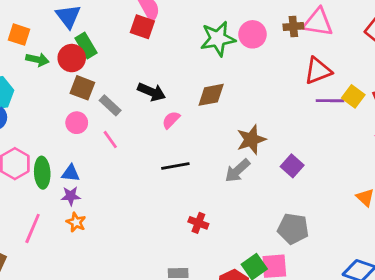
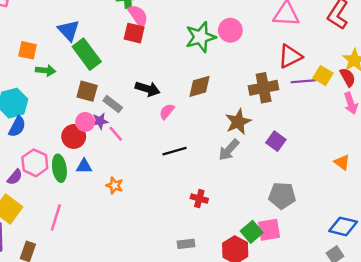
brown cross: (293, 26) -> (264, 88), moved, size x1.6
green rectangle: (86, 46) -> (87, 54), size x1.4
red circle: (72, 58) -> (74, 136), moved
purple star: (71, 196) -> (100, 121), moved
orange star: (76, 222) -> (115, 186), moved

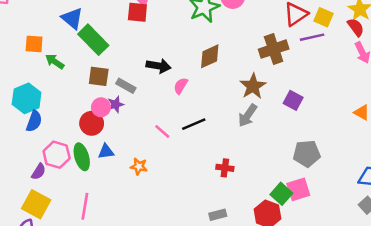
green arrow: (46, 70) -> (55, 62), turned -144
yellow square: (323, 76) -> (323, 17), moved
pink line: (116, 134) -> (162, 131), moved

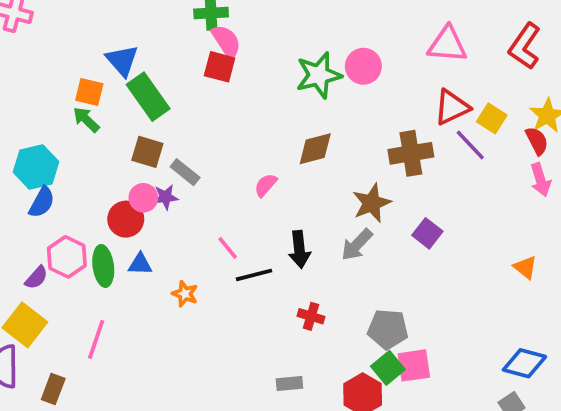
purple line: (312, 37) -> (470, 145), turned 50
orange square: (34, 44) -> (89, 92), moved
black arrow: (158, 66) -> (299, 249), moved, turned 65
black line: (194, 124) -> (254, 275), moved
gray pentagon: (307, 154) -> (388, 329), moved

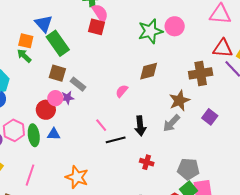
red triangle: (452, 107) -> (223, 48), turned 30
orange star: (185, 294) -> (77, 177), moved, size x1.6

